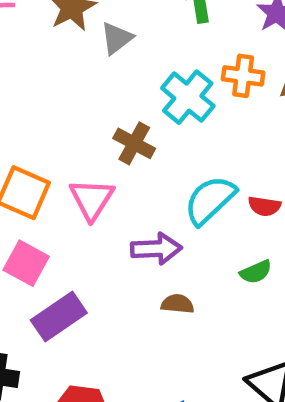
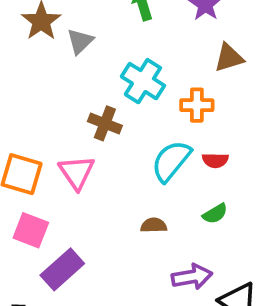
orange cross: (243, 76) -> (197, 105), moved
purple arrow: (156, 249) -> (192, 277), moved
brown semicircle: (177, 304) -> (154, 225), moved

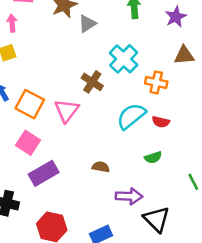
brown semicircle: (154, 225) -> (101, 167), moved

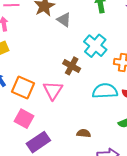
gray triangle: (87, 24) -> (64, 20), turned -49
cyan semicircle: (131, 116) -> (105, 91), turned 40

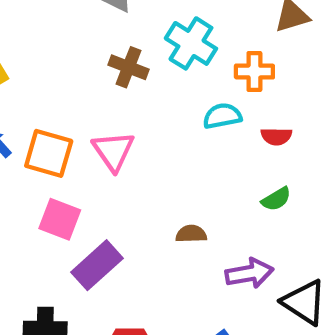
brown cross: (72, 66) -> (128, 67), moved
cyan semicircle: (105, 91) -> (222, 116), moved, size x0.7

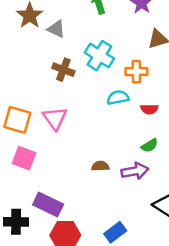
purple rectangle: (97, 265) -> (48, 204), moved, turned 68
purple arrow: (249, 273) -> (135, 171), moved

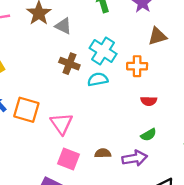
cyan semicircle: (118, 98) -> (98, 79), moved
pink triangle: (55, 118) -> (61, 124), moved
pink square: (24, 158) -> (69, 159), moved

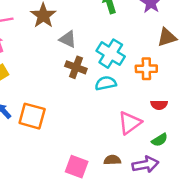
gray triangle: (63, 26) -> (68, 39), moved
pink triangle: (61, 124) -> (130, 123), moved, turned 30

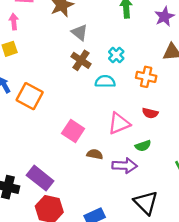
cyan cross: (111, 54) -> (116, 55), size x0.6
pink square: (77, 167) -> (73, 131), moved

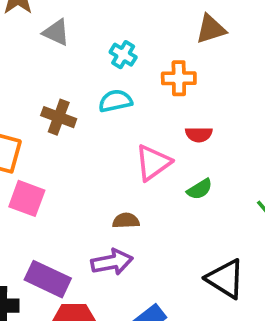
brown cross: (81, 60) -> (59, 117), moved
pink square: (73, 131) -> (27, 198), moved
purple arrow: (125, 166) -> (112, 262), moved

